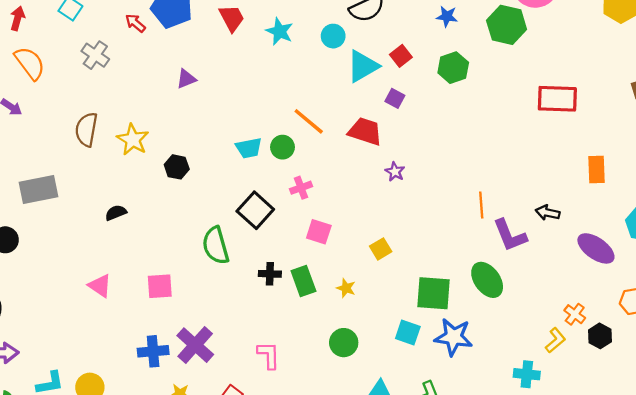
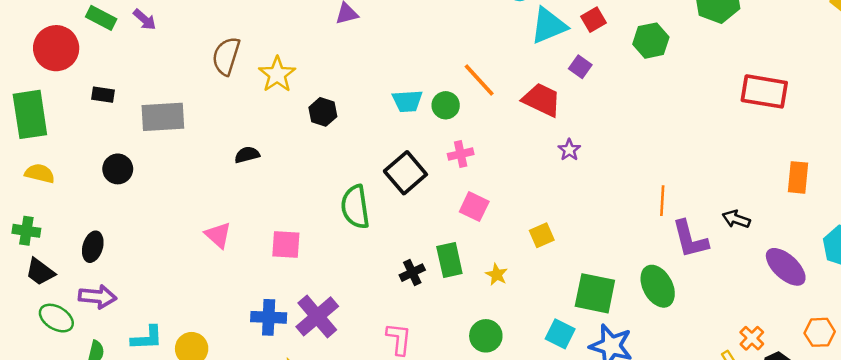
black cross: (270, 274) -> (412, 273), moved, turned -35

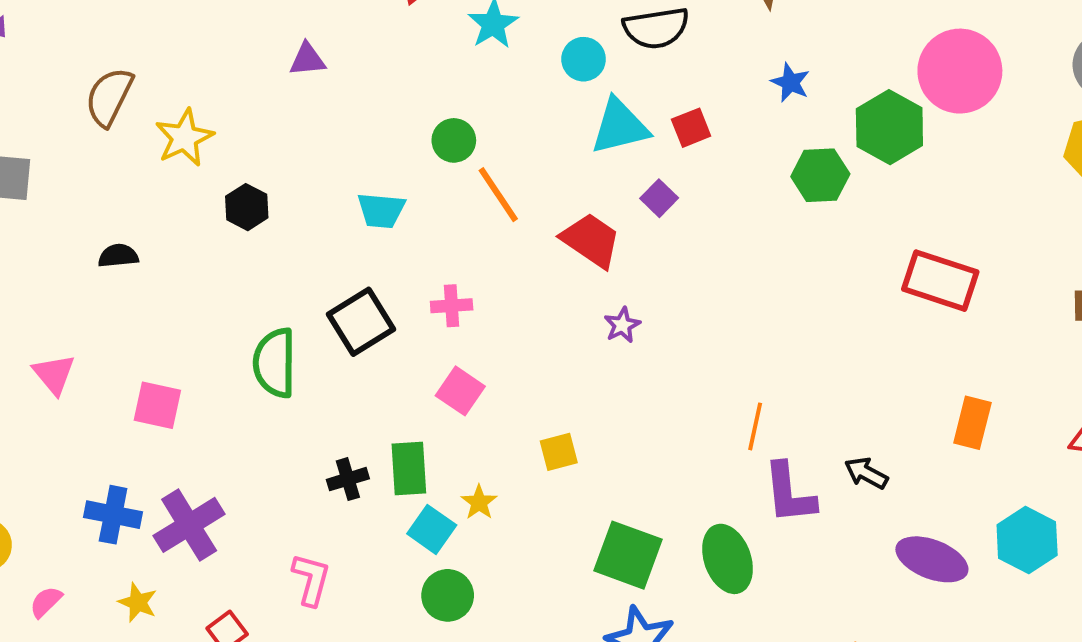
green hexagon: (651, 41) -> (820, 175), moved
green circle: (446, 105) -> (454, 140), moved
purple ellipse: (786, 267) -> (932, 559), turned -30
cyan square: (560, 334) -> (432, 529), moved

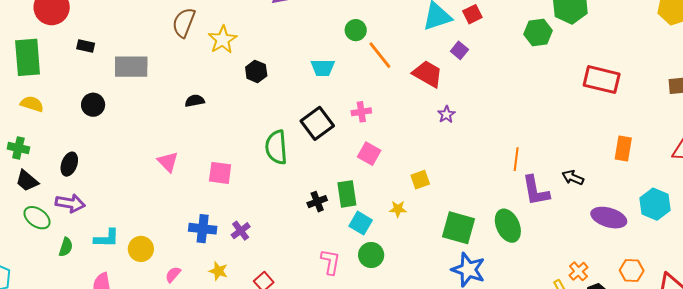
yellow star: (479, 502) -> (398, 209), moved, turned -30
purple cross: (189, 525) -> (241, 231), size x0.6
pink L-shape: (311, 579) -> (330, 262), moved

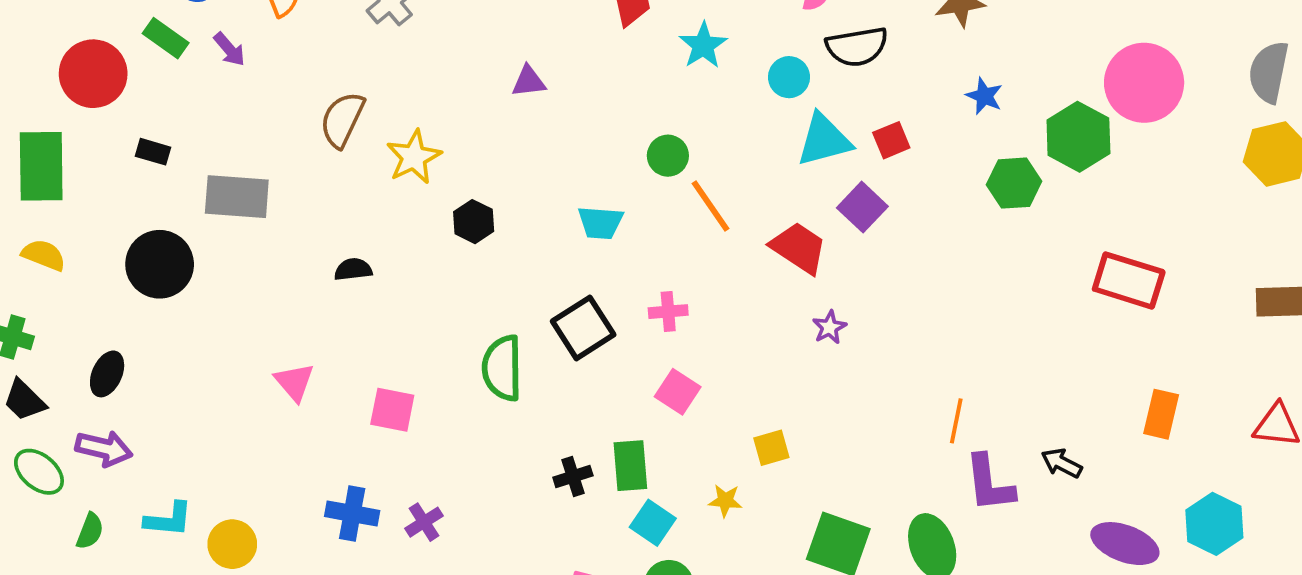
purple square: (459, 50) -> (862, 207), size x1.4
black circle: (93, 105) -> (160, 264), size x1.5

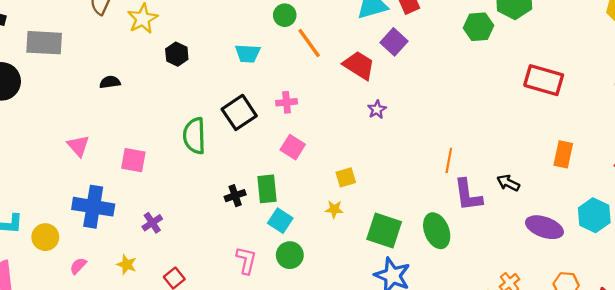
yellow star: (725, 501) -> (334, 209), moved
blue cross: (352, 514) -> (93, 207), moved, size x1.4

